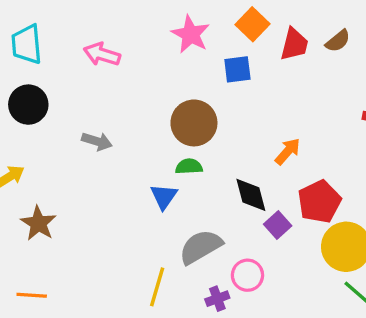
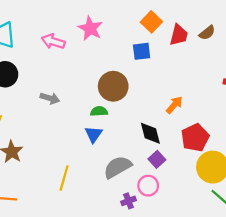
pink star: (191, 34) -> (90, 28), moved
green semicircle: (189, 166) -> (99, 111), moved
purple square: (278, 225) -> (157, 159), moved
yellow line: (157, 287) -> (64, 178), moved

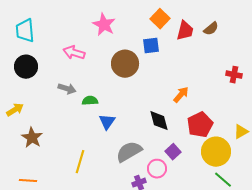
pink arrow: (53, 41) -> (74, 53), moved
brown circle: (113, 86) -> (125, 64), moved
green semicircle: (99, 111) -> (90, 101), moved
purple square: (157, 159) -> (173, 152), moved

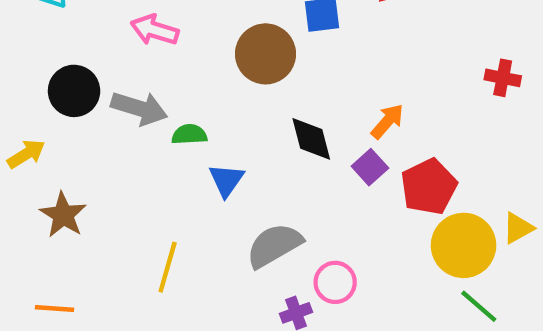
black circle: (26, 67) -> (74, 91), moved
gray arrow: (67, 89) -> (139, 108), size x1.4
black diamond: (159, 121) -> (311, 139), moved
yellow triangle: (241, 132) -> (518, 228), moved
purple square: (173, 152) -> (370, 167), moved

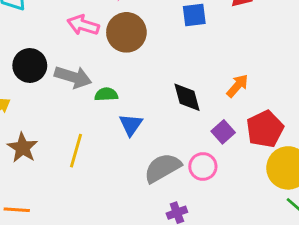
brown circle: (266, 54) -> (126, 32), moved
purple square: (370, 167) -> (223, 132), moved
yellow line: (168, 267) -> (76, 151), moved
pink circle: (335, 282) -> (203, 166), moved

